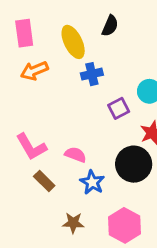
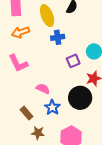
pink L-shape: (31, 147) -> (18, 63), moved
brown rectangle: (44, 181) -> (26, 113), moved

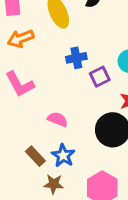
blue cross: (58, 37) -> (76, 58), moved
blue star: (52, 107) -> (63, 156), moved

